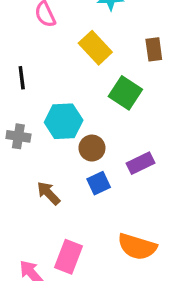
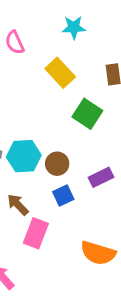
cyan hexagon: (64, 121) -> (24, 156), moved
pink rectangle: (69, 257) -> (36, 233), moved

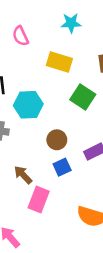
yellow rectangle: (60, 73) -> (59, 62), turned -30
cyan hexagon: (24, 156) -> (28, 105), moved

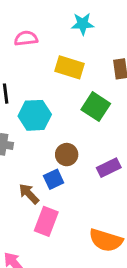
pink semicircle: (20, 36) -> (26, 38), turned 108
blue square: (62, 167) -> (54, 179), moved

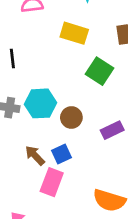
cyan hexagon: (35, 115) -> (40, 103), moved
blue square: (54, 179) -> (62, 154), moved

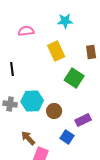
yellow rectangle: (74, 33) -> (56, 51), turned 48
blue square: (62, 154) -> (67, 137), moved, turned -32

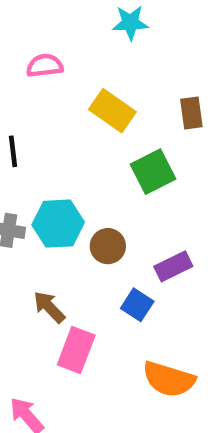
cyan star: (65, 21) -> (130, 23), moved
yellow rectangle: (56, 51) -> (112, 111), turned -30
green square: (74, 78) -> (153, 172), turned 30

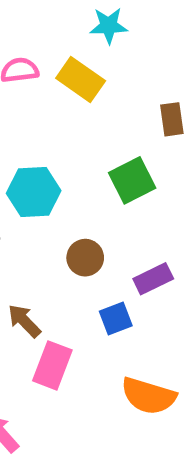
yellow rectangle: (112, 111) -> (81, 80), moved
cyan hexagon: (58, 224) -> (34, 192), moved
blue square: (137, 305) -> (116, 319), turned 36

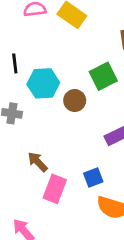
brown circle: (85, 258) -> (75, 101), moved
blue square: (116, 319) -> (93, 178), moved

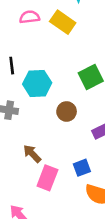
brown circle: (75, 101) -> (67, 111), moved

